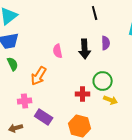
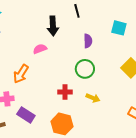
black arrow: (85, 49) -> (53, 26), moved
pink semicircle: (58, 51) -> (40, 49), turned 80
green circle: (103, 81) -> (85, 69), moved

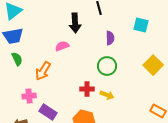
yellow arrow: (93, 98) -> (107, 95), moved

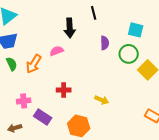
green circle: (107, 66) -> (129, 54), moved
orange arrow: (43, 71) -> (34, 64), moved
red cross: (87, 89) -> (64, 90), moved

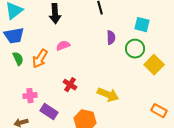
black arrow: (70, 28) -> (55, 14), moved
red cross: (64, 90) -> (70, 85), turned 32
yellow arrow: (102, 100) -> (108, 95), size x1.5

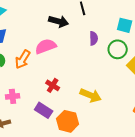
black arrow: (55, 14) -> (59, 21), moved, turned -72
pink semicircle: (63, 46) -> (46, 46), size x1.5
purple rectangle: (49, 112) -> (44, 110), moved

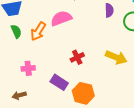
red cross: (53, 85) -> (77, 57), moved, turned 32
yellow arrow: (91, 95) -> (116, 57), moved

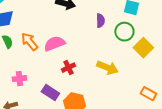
pink semicircle: (61, 18) -> (54, 44), moved
orange arrow: (38, 31) -> (29, 42), turned 108

